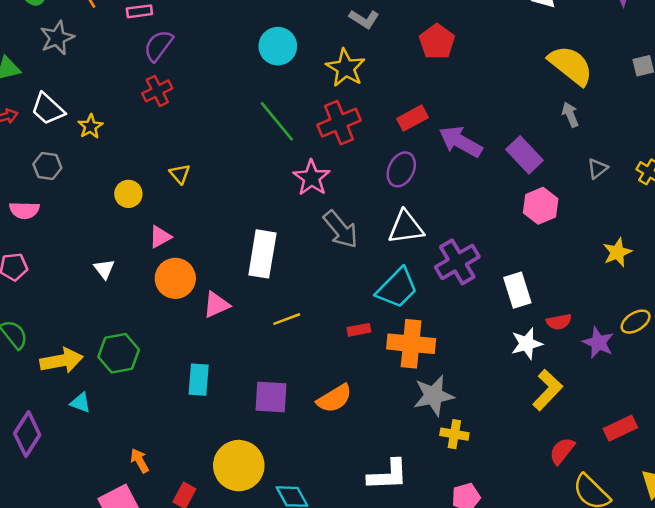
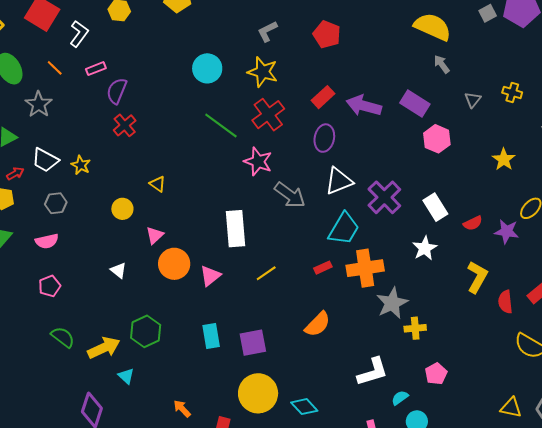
gray L-shape: (364, 19) -> (267, 31), turned 135
white star: (527, 344) -> (425, 248), moved
purple square: (271, 397) -> (253, 343), moved
cyan triangle: (80, 403) -> (126, 376), turned 36
red semicircle: (562, 451) -> (505, 302), moved, turned -30

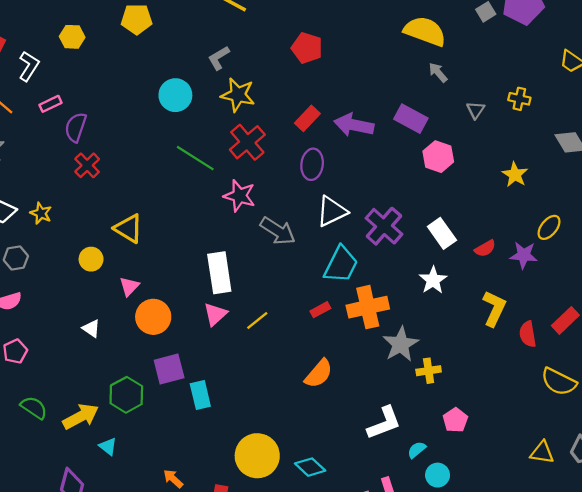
gray L-shape: (267, 31) -> (219, 58), moved
yellow triangle: (158, 184) -> (128, 228), size x1.6
pink triangle: (210, 276) -> (215, 314), moved
purple square: (253, 343) -> (169, 369), moved

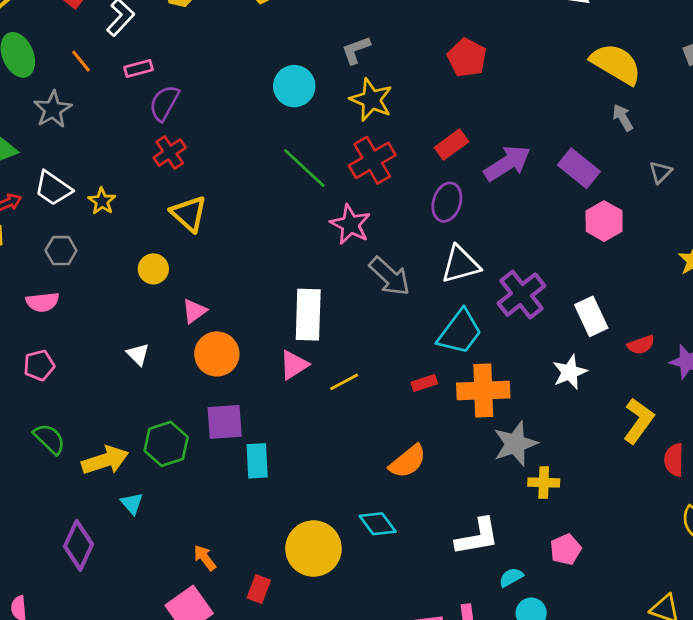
purple arrow: (354, 125) -> (507, 163), turned 126
yellow triangle: (128, 228) -> (189, 214), moved
cyan diamond: (310, 467) -> (378, 524), moved

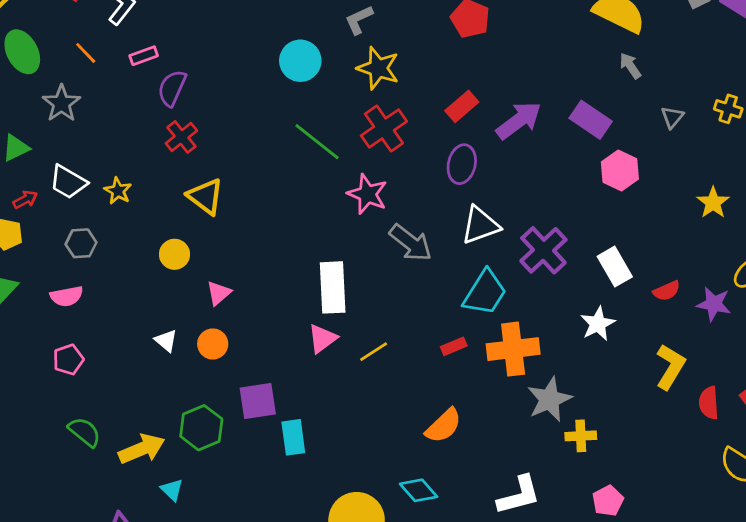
orange circle: (217, 354) -> (213, 344), moved, size x0.7

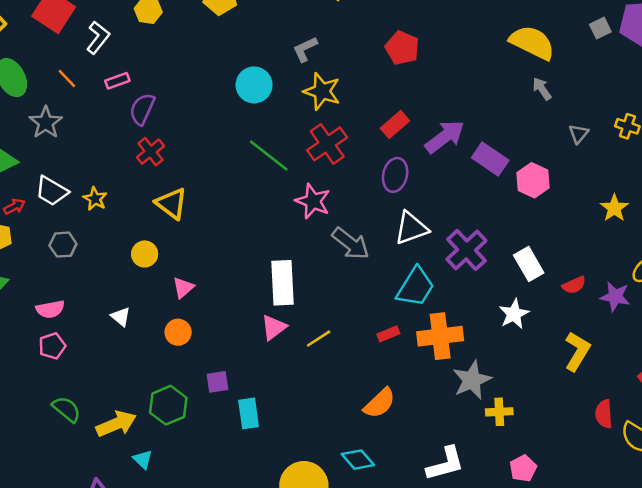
purple rectangle: (591, 120) -> (490, 159), moved
pink semicircle: (67, 296) -> (50, 309), moved
white triangle: (166, 341) -> (121, 317), moved
purple square: (258, 401) -> (217, 382), size x0.7
red semicircle: (709, 403) -> (604, 414), moved

